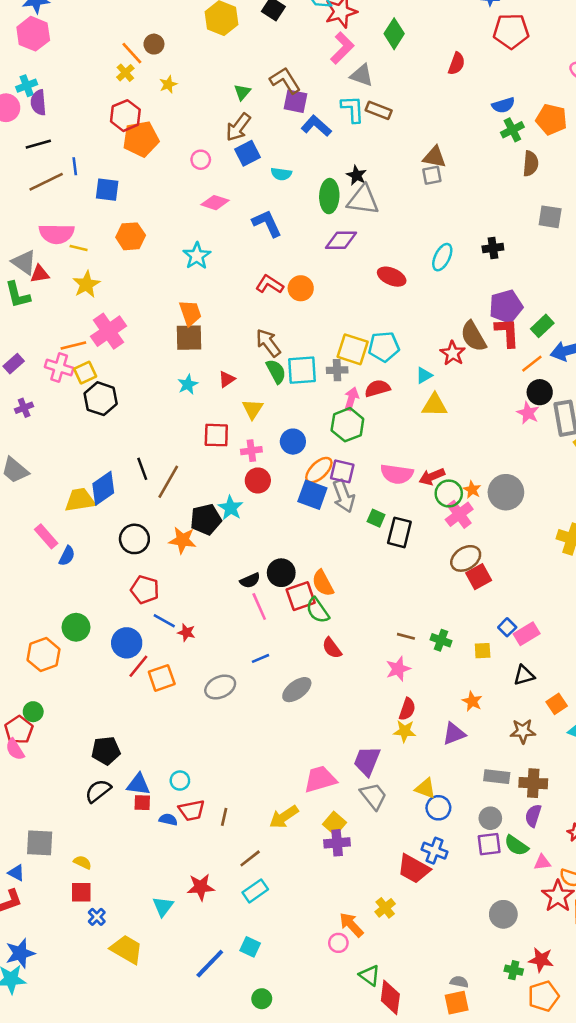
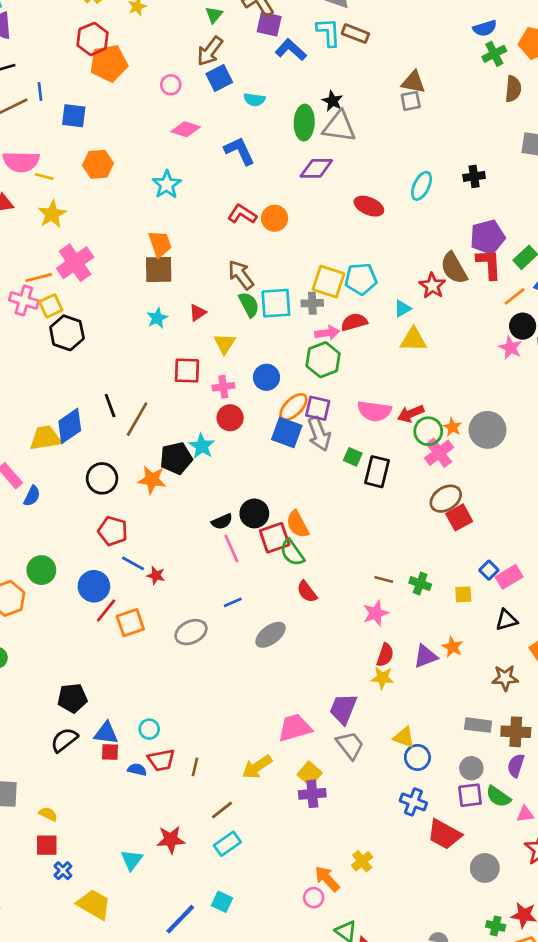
pink arrow: (351, 399) -> (327, 333), turned 65
purple triangle: (454, 734) -> (426, 656), moved
red trapezoid: (414, 869) -> (444, 834), moved

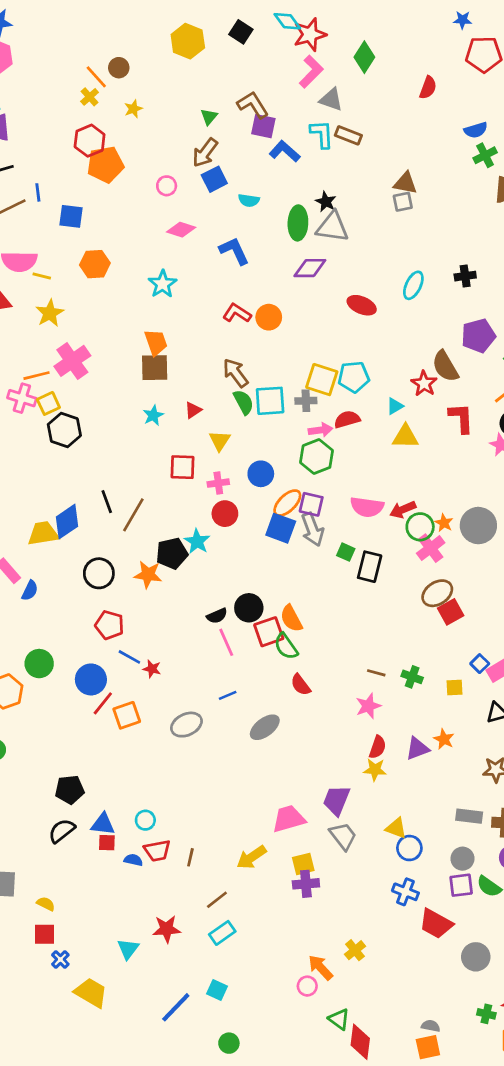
red L-shape: (489, 264) -> (461, 418), moved
yellow square: (310, 774) -> (303, 864), turned 35

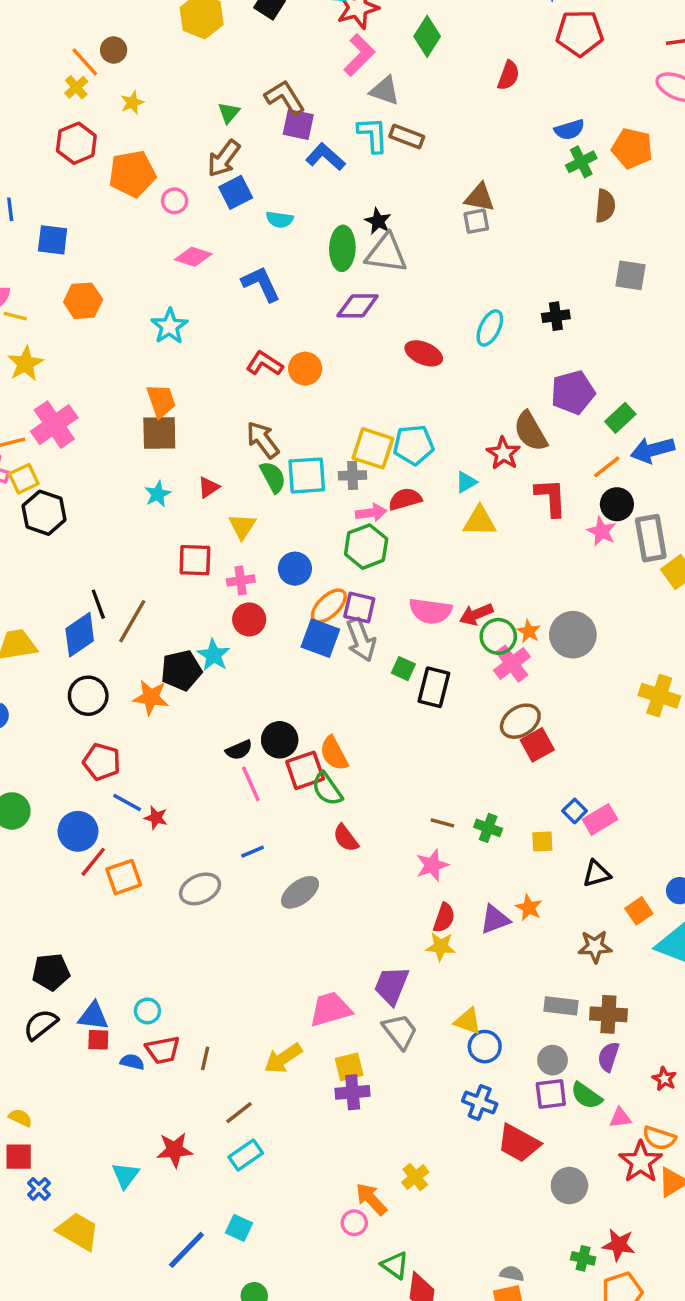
orange pentagon: (106, 165) -> (132, 174), moved
blue diamond: (67, 522) -> (80, 635), moved

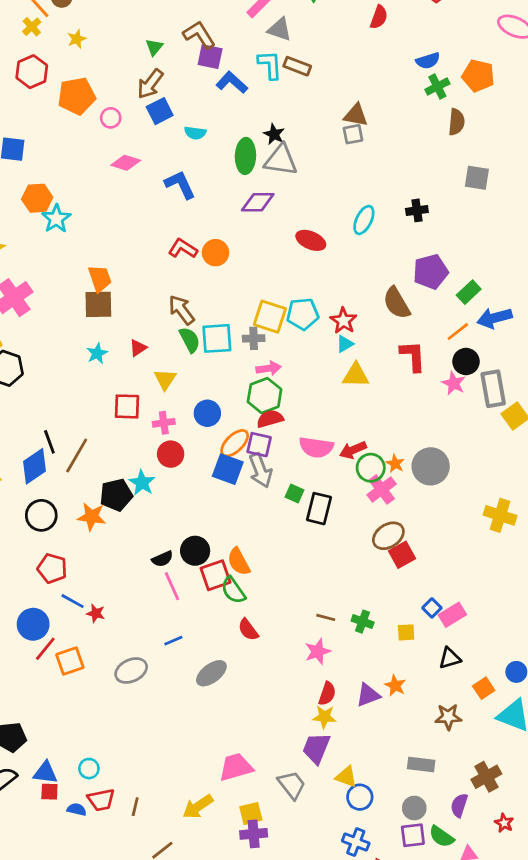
cyan star: (169, 326) -> (56, 219), moved
red star: (503, 453) -> (343, 321), moved
red semicircle: (405, 499) -> (270, 419), moved
purple trapezoid: (392, 986) -> (316, 748), moved
brown cross: (608, 1014) -> (486, 777), moved, turned -32

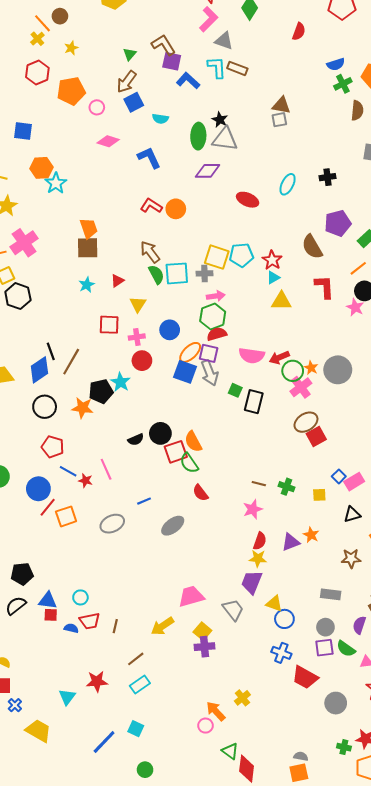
pink line: (172, 586) -> (106, 469), moved
yellow square: (251, 813) -> (202, 631), turned -36

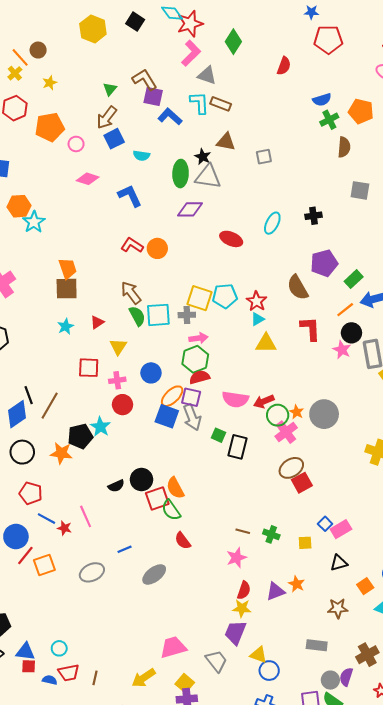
brown triangle: (281, 105) -> (226, 142), moved
gray circle: (325, 627) -> (330, 680), moved

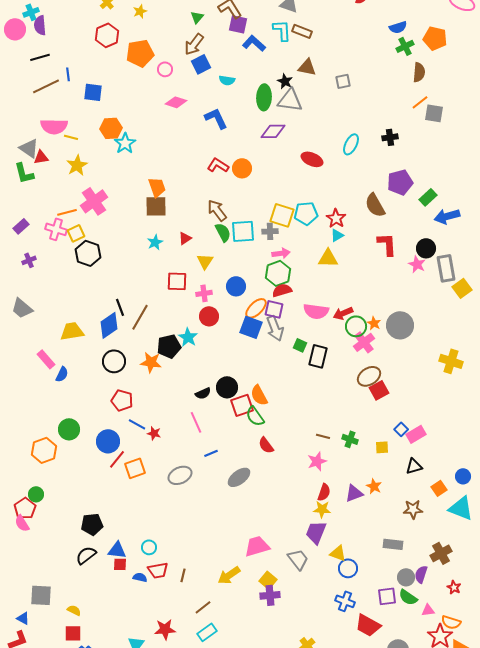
orange line: (345, 310) -> (420, 102), moved
yellow triangle: (266, 343) -> (328, 258), moved
pink line: (86, 516) -> (196, 422), moved

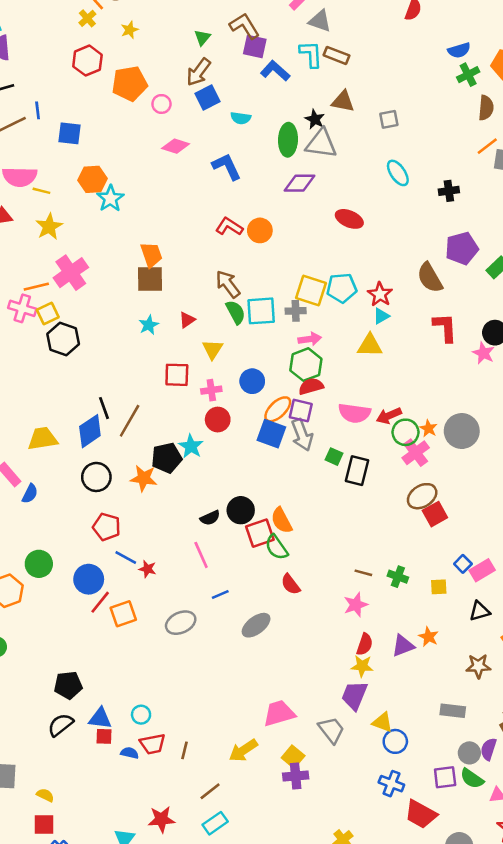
cyan ellipse: (351, 144) -> (398, 173), moved, turned -60

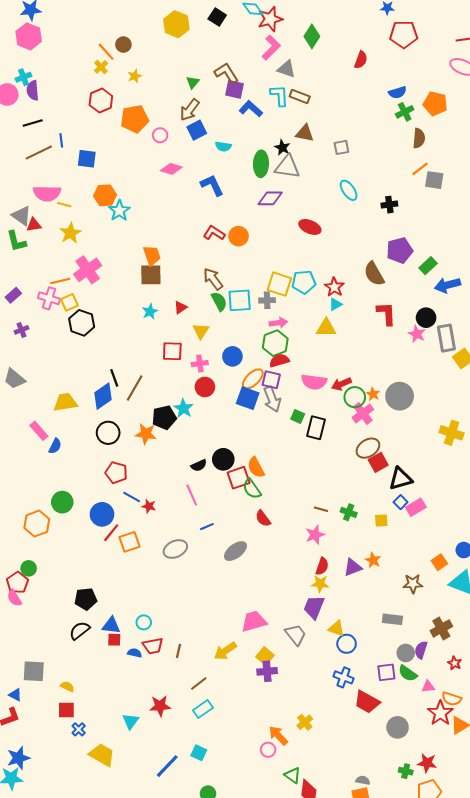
black triangle: (480, 611) -> (401, 479), moved, size x1.4

